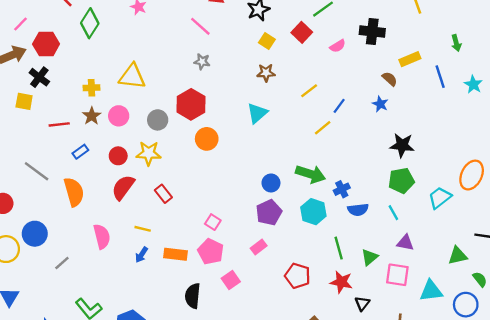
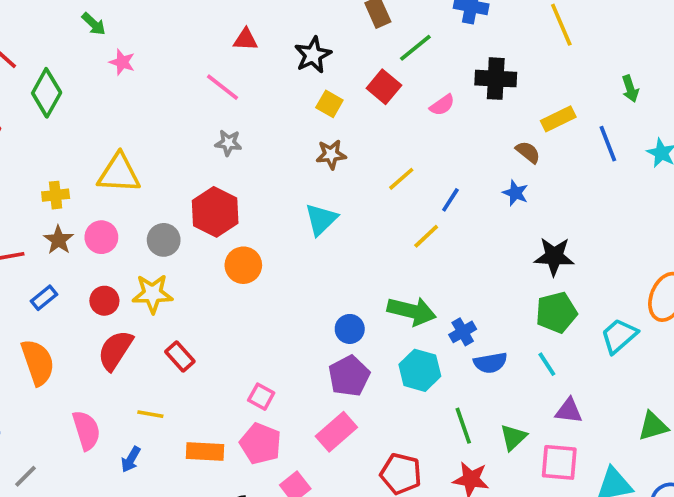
pink rectangle: (259, 247) -> (336, 432), size x1.5
blue arrow: (141, 255) -> (131, 459), moved

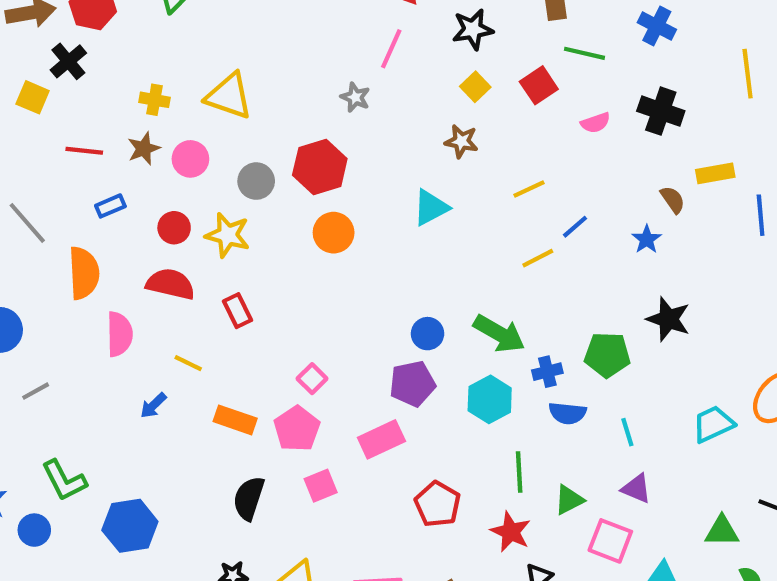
green line: (415, 48) -> (585, 53), turned 36
pink line: (222, 87) -> (391, 49), moved, turned 60
green pentagon: (556, 312) -> (607, 355), moved
red semicircle: (115, 350) -> (170, 284), turned 54
pink semicircle: (86, 430) -> (119, 334), moved

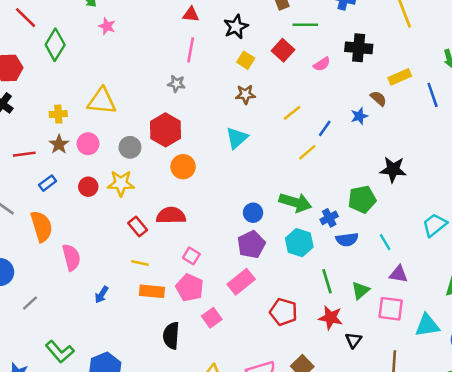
blue star: (647, 239) -> (359, 116), moved, turned 30
red semicircle: (170, 284) -> (171, 215), moved
yellow line: (188, 363) -> (140, 263), moved

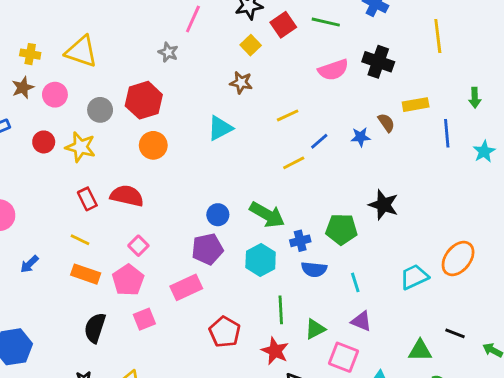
red square: (283, 50) -> (283, 25), moved
pink semicircle: (322, 64) -> (333, 70), size x1.5

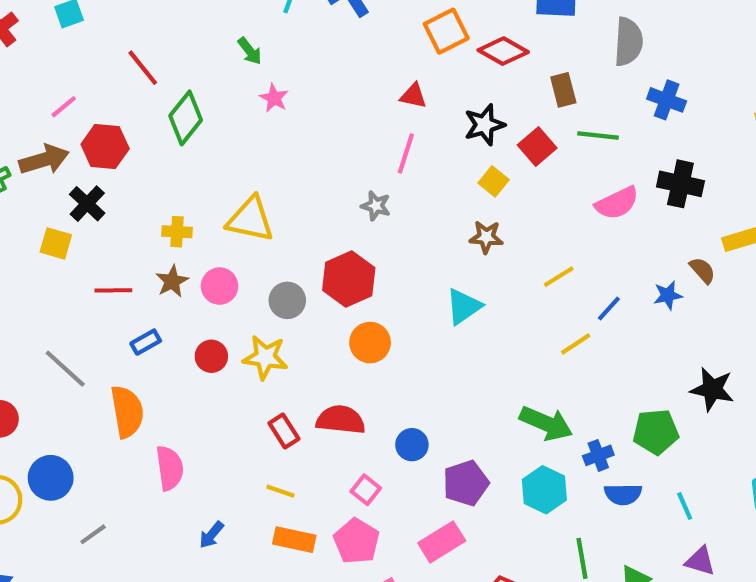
blue circle: (218, 215) -> (412, 445), moved

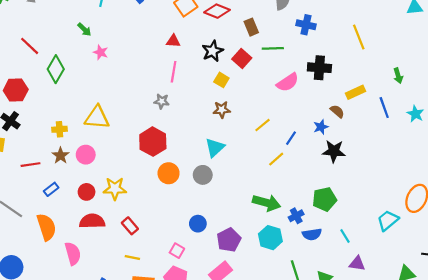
gray circle: (287, 300) -> (203, 175), moved
black star: (712, 389) -> (334, 151), moved
red semicircle: (341, 420) -> (92, 221), moved

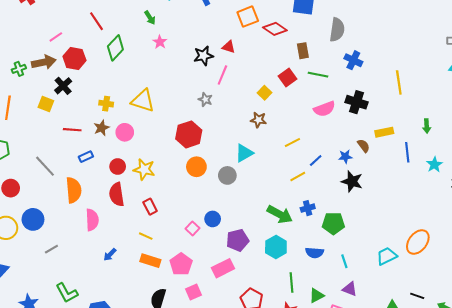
black star: (213, 51) -> (204, 56), moved
blue cross: (296, 216) -> (308, 208), moved
red semicircle: (92, 221) -> (117, 194), turned -110
pink square: (177, 251) -> (193, 228), moved

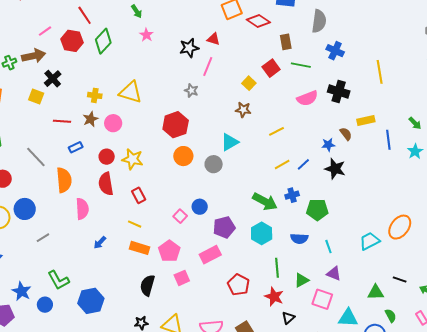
red hexagon: (74, 58) -> (72, 41), moved
green arrow: (427, 126) -> (415, 123), moved, turned -40
blue line: (316, 160) -> (303, 164), moved

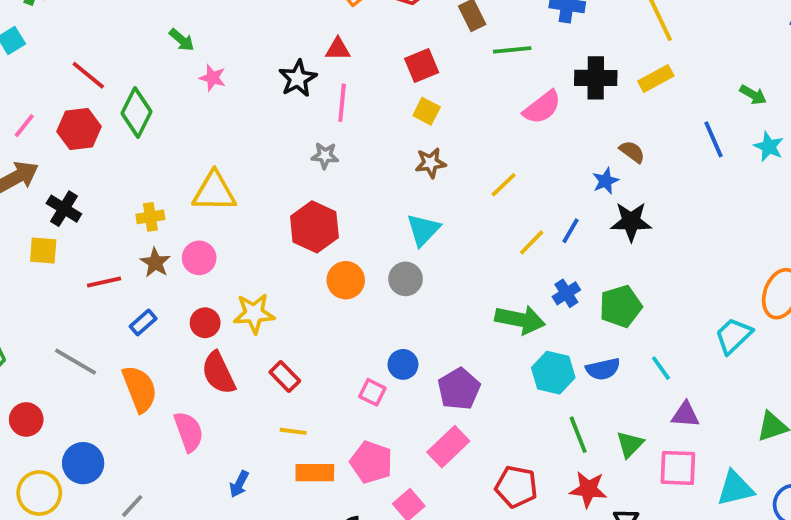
red square: (271, 68) -> (422, 66), moved, turned 30
yellow rectangle: (366, 120) -> (656, 78), moved
cyan hexagon: (262, 233) -> (553, 373), moved

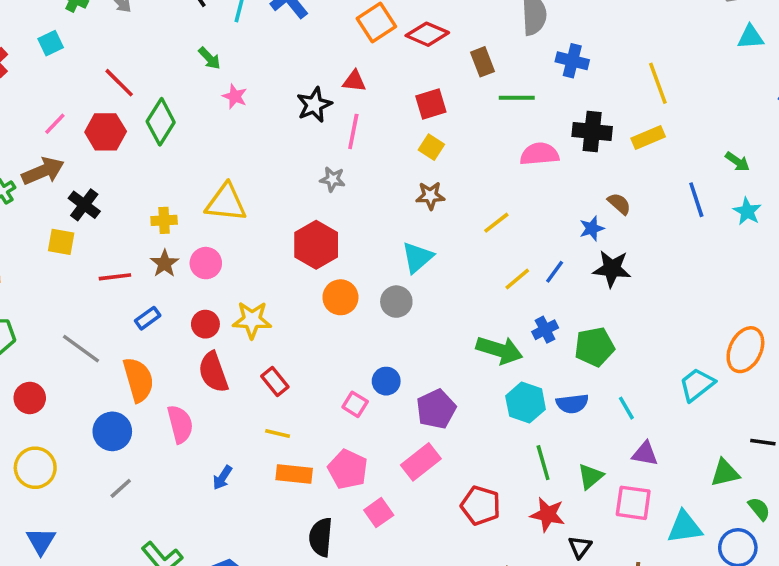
pink semicircle: (542, 107) -> (539, 154), turned -153
blue circle: (83, 463) -> (112, 431), moved

